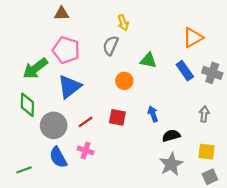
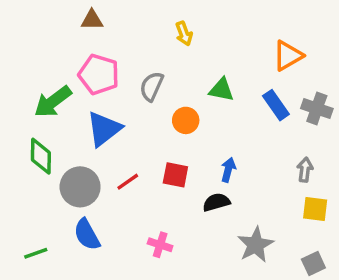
gray semicircle: (111, 46) -> (152, 86), moved
blue arrow: (153, 114) -> (228, 170), turned 35
black semicircle: (171, 136) -> (216, 202), moved
pink cross: (86, 150) -> (160, 245), moved
yellow square: (206, 152) -> (315, 209), moved

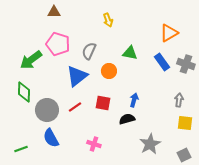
blue triangle: (104, 129) -> (77, 76), moved

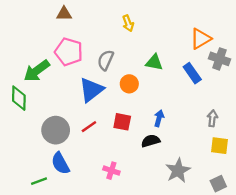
gray cross: (186, 64) -> (220, 59), moved
green diamond: (24, 92) -> (19, 98), moved
green line: (21, 149) -> (39, 181), moved

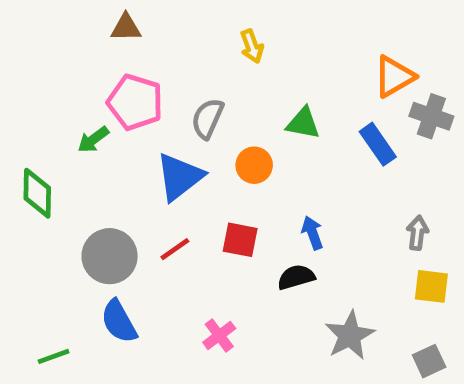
green arrow: (37, 71) -> (93, 140), moved, size x0.6
blue arrow: (159, 118) -> (312, 233), turned -35
pink cross: (111, 171) -> (219, 335), turned 35
green line: (39, 181) -> (54, 356), moved

